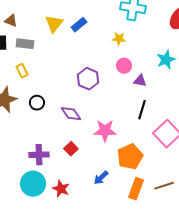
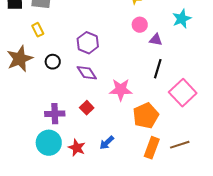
purple hexagon: (88, 79) -> (88, 43), moved
blue arrow: (101, 178) -> (107, 143), moved

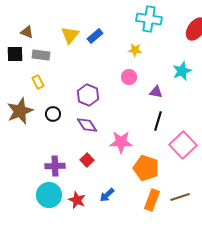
pink circle: (140, 25) -> (129, 77), moved
orange pentagon: (146, 116) -> (146, 168), turned -30

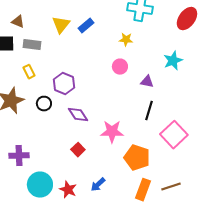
purple hexagon: (88, 95) -> (64, 84), moved
purple cross: (55, 166) -> (19, 156), moved

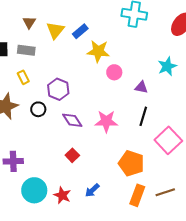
brown triangle: (18, 22) -> (29, 22), moved, turned 40
yellow star: (126, 40) -> (98, 51), moved, size x1.6
pink star: (112, 132) -> (106, 121), moved

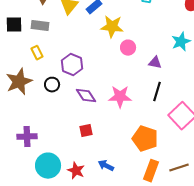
red square: (72, 155) -> (86, 131), turned 32
blue arrow: (92, 190) -> (106, 166), turned 70

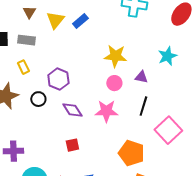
yellow star: (112, 27) -> (115, 56), moved
pink circle: (128, 48) -> (114, 83), moved

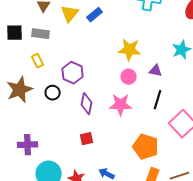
purple diamond: (72, 110) -> (87, 104), turned 45

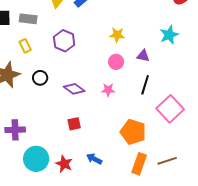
yellow star: (130, 50) -> (117, 35), size x0.7
purple hexagon: (73, 73) -> (64, 41), moved
purple diamond: (87, 104) -> (74, 89), turned -65
pink star: (121, 105) -> (108, 90), size x0.6

